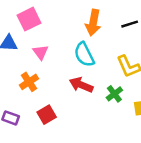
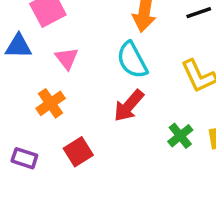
red arrow: (81, 85) -> (129, 106), turned -70
green cross: (114, 94) -> (180, 136), moved

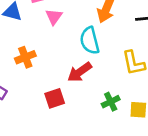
pink triangle: (67, 58) -> (54, 17), moved
red square: (78, 152) -> (55, 98), moved

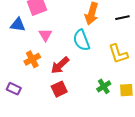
pink triangle: (54, 17) -> (45, 35), moved
red arrow: (80, 72) -> (60, 65), moved

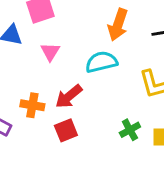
cyan semicircle: (81, 40) -> (101, 62), turned 95
orange cross: (32, 59) -> (32, 105), moved, turned 35

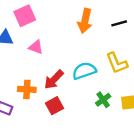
pink triangle: (50, 52) -> (36, 47), turned -35
cyan semicircle: (101, 62) -> (84, 71), moved

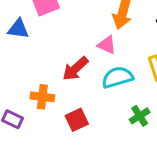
pink triangle: (36, 47) -> (107, 45), moved
red arrow: (54, 80) -> (75, 69), moved

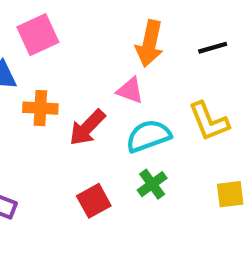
orange cross: (42, 97) -> (40, 108), moved
green cross: (140, 116) -> (152, 184), moved

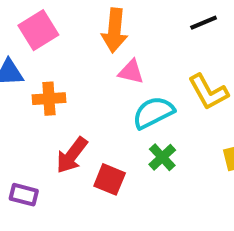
orange arrow: (150, 44) -> (115, 30), moved
red arrow: (87, 128) -> (72, 155), moved
red square: (94, 201) -> (110, 179), turned -32

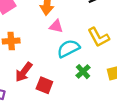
green cross: (162, 157) -> (83, 72), moved

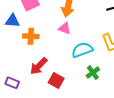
pink triangle: (56, 26) -> (65, 28), moved

